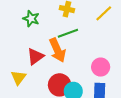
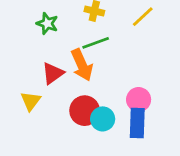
pink circle: (101, 67) -> (139, 100), moved

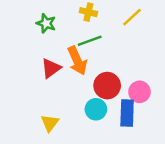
pink circle: (139, 100) -> (139, 92), moved
yellow triangle: (31, 101) -> (50, 123), moved
red circle: (85, 111) -> (107, 86), moved

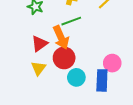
red circle: (107, 86) -> (64, 58), moved
yellow triangle: (50, 123) -> (38, 68), moved

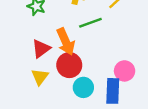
green line: (71, 21) -> (90, 23), moved

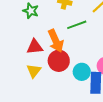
red triangle: (41, 49) -> (35, 47), turned 30
cyan circle: (83, 87) -> (82, 72), moved

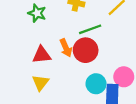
orange arrow: (56, 41) -> (66, 48), size x0.7
red circle: (59, 61) -> (86, 50), moved

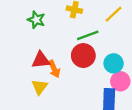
orange arrow: (66, 48) -> (54, 69), moved
cyan circle: (96, 84) -> (114, 63), moved

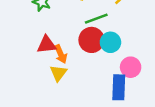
cyan circle: (114, 63) -> (110, 42), moved
yellow triangle: (40, 87) -> (58, 73), moved

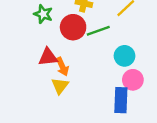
red circle: (92, 40) -> (73, 27), moved
cyan circle: (110, 42) -> (125, 56), moved

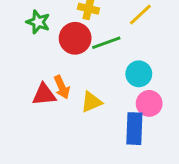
red triangle: (48, 57) -> (44, 95), moved
yellow triangle: (60, 86) -> (91, 102), moved, turned 30

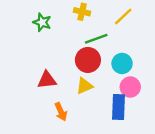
red circle: (75, 38) -> (88, 60), moved
orange arrow: (62, 87) -> (61, 112), moved

